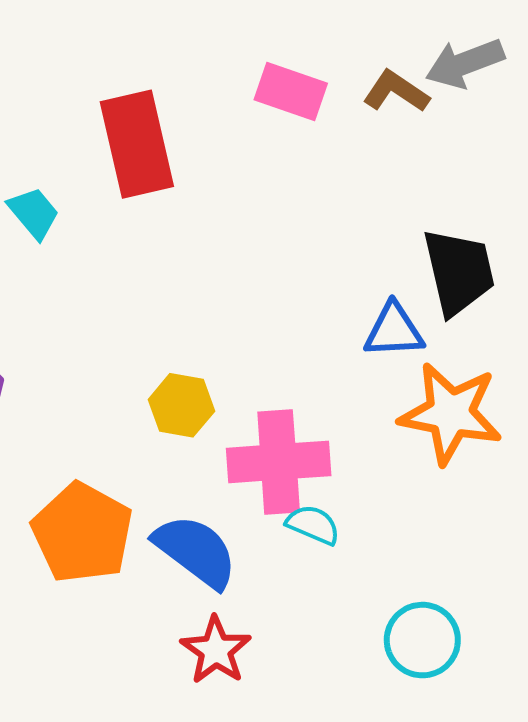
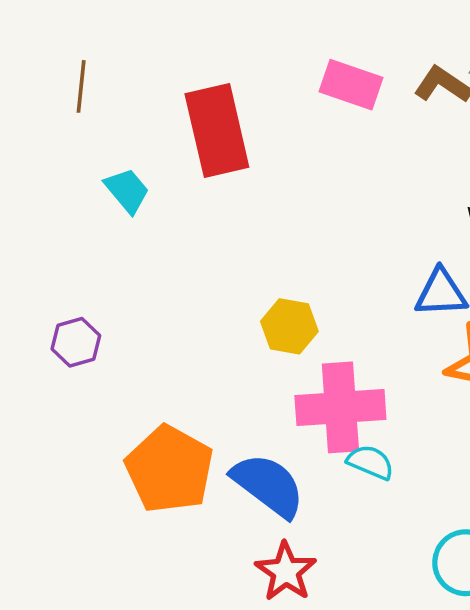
yellow hexagon: (181, 405) -> (289, 326), moved

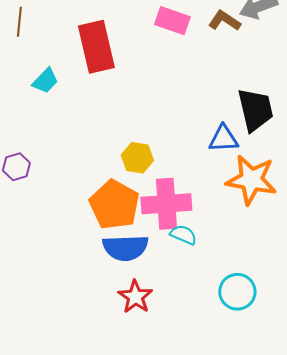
cyan trapezoid: (127, 191) -> (45, 81), turned 84
orange pentagon: (169, 469) -> (114, 205), moved
blue semicircle: (268, 485) -> (125, 248), turned 141

